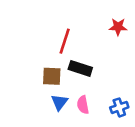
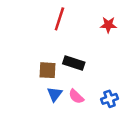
red line: (65, 41) -> (59, 19), moved
pink semicircle: (83, 105) -> (76, 96), turned -35

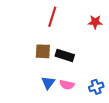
brown square: (47, 70) -> (43, 51), moved
pink semicircle: (76, 96) -> (67, 85), turned -32

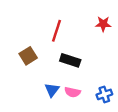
red line: (52, 17) -> (57, 31), moved
brown square: (43, 51) -> (28, 56), moved, turned -35

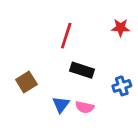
brown square: (28, 56) -> (26, 82), moved
blue cross: (104, 94) -> (122, 86), moved

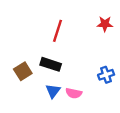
black rectangle: (82, 70) -> (51, 64), moved

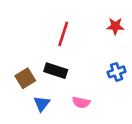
blue cross: (106, 75) -> (117, 72), moved
blue triangle: (53, 91) -> (42, 104), moved

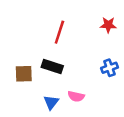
brown square: (25, 78) -> (24, 74), turned 30
blue triangle: (42, 104) -> (51, 102), moved

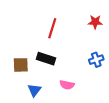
blue triangle: (51, 102) -> (34, 90), moved

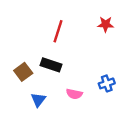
blue cross: (96, 60) -> (107, 83), moved
brown square: (21, 65) -> (23, 72), turned -35

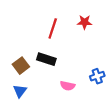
red star: (106, 24) -> (85, 22), moved
blue triangle: (38, 100) -> (20, 91), moved

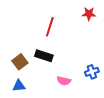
red star: (85, 22) -> (89, 14), moved
blue triangle: (20, 91) -> (19, 86), turned 48

